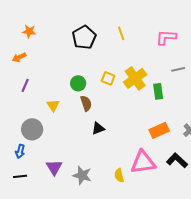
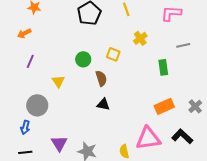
yellow cross: (135, 78) -> (140, 38), moved, size x0.6
brown semicircle: (86, 103) -> (101, 78), moved
black triangle: (98, 128) -> (103, 104), turned 32

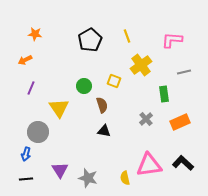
yellow cross: (140, 38) -> (141, 65), size x1.5
yellow triangle: (58, 81) -> (59, 108), size x1.5
orange rectangle: (164, 106) -> (180, 122), moved
gray cross: (195, 106) -> (146, 119), moved

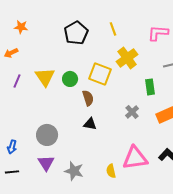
yellow square: (114, 81) -> (100, 74), size x1.6
yellow triangle: (59, 108) -> (45, 77), moved
gray circle: (38, 132) -> (47, 135), moved

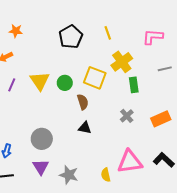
green rectangle: (150, 87) -> (134, 85), moved

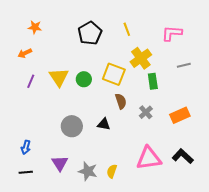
brown semicircle: (83, 102) -> (121, 101), moved
gray circle: (42, 139) -> (72, 126), moved
yellow semicircle: (106, 175) -> (112, 171), moved, turned 32

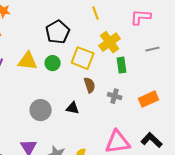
black pentagon: (90, 33) -> (58, 32), moved
yellow triangle: (59, 77) -> (28, 61), turned -50
gray cross: (146, 112) -> (115, 96), turned -32

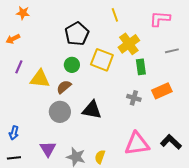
yellow triangle: (28, 61) -> (40, 79), moved
brown semicircle: (90, 85) -> (64, 87), moved, turned -112
orange rectangle: (149, 99) -> (162, 91), moved
black triangle: (73, 108) -> (92, 110), size x1.5

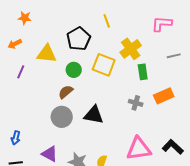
yellow line: (115, 15) -> (107, 21), moved
yellow triangle: (40, 79) -> (47, 54), moved
purple triangle: (48, 149) -> (50, 154), turned -30

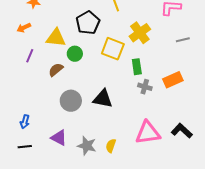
green circle: (74, 70) -> (75, 54), moved
green rectangle: (143, 72) -> (137, 67), moved
brown semicircle: (66, 92) -> (56, 70), moved

